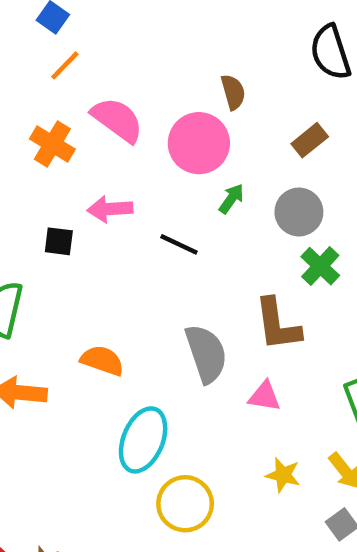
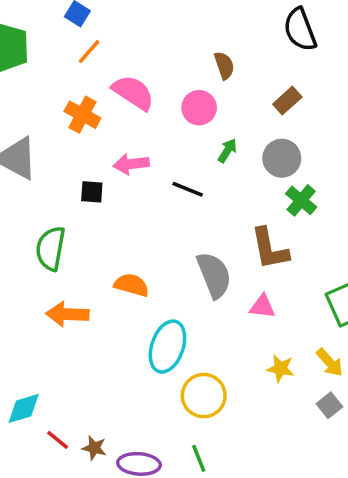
pink circle: (199, 143) -> (199, 108), size x0.7

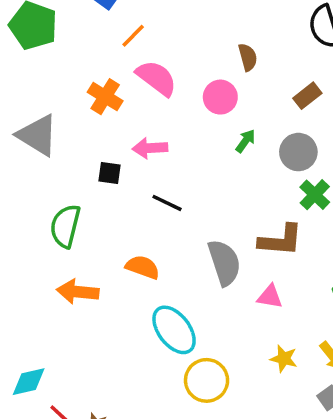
orange line: (89, 52) -> (133, 36), moved
black line: (188, 189) -> (167, 203), moved
brown L-shape: (270, 249) -> (281, 240), turned -78
cyan ellipse: (167, 347) -> (174, 330), turned -60

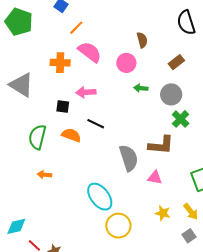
orange cross: (105, 97) -> (60, 63), turned -30
green arrow: (245, 141) -> (141, 88), turned -120
orange semicircle: (143, 267) -> (71, 135), moved
orange arrow: (78, 292) -> (44, 175), size x0.6

